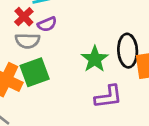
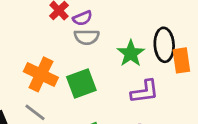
gray semicircle: (27, 41) -> (87, 37), moved
green square: (35, 72) -> (81, 83), moved

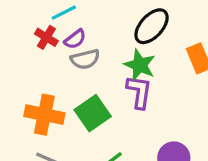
black ellipse: (164, 45) -> (152, 26), moved, turned 60
purple L-shape: (145, 92) -> (139, 92), moved, turned -60

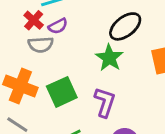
gray semicircle: (85, 59) -> (41, 45), moved
purple L-shape: (139, 92) -> (105, 102), moved

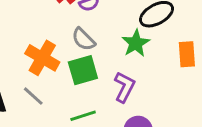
gray semicircle: (41, 45) -> (83, 39), moved, turned 40

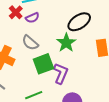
green square: (83, 70) -> (43, 64), moved

